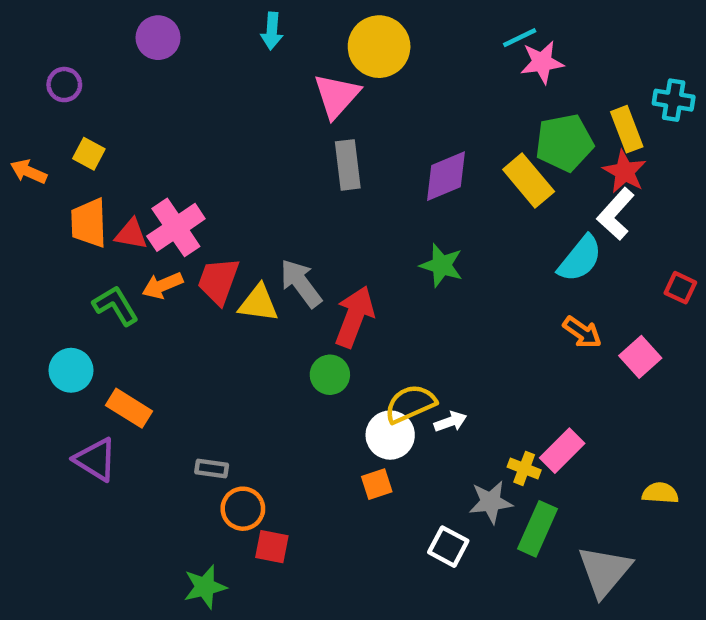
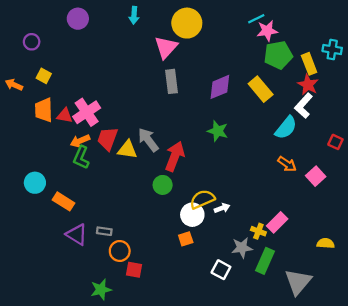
green pentagon: (564, 143) -> (278, 55), moved
green L-shape: (116, 306) -> (81, 157), moved, turned -125
purple triangle: (96, 460) -> (77, 234), moved

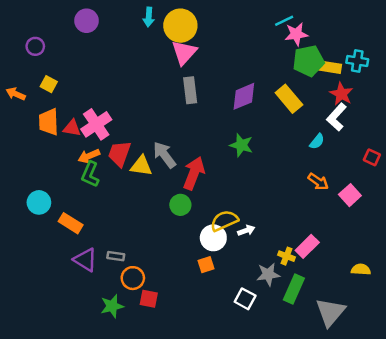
yellow circle: (187, 23) -> (180, 26), moved
cyan cross: (332, 49) -> (357, 61), moved
yellow rectangle: (309, 64) -> (329, 67), moved, turned -60
cyan semicircle: (286, 128) -> (317, 141), size x0.6
green star: (101, 290) -> (112, 306), moved

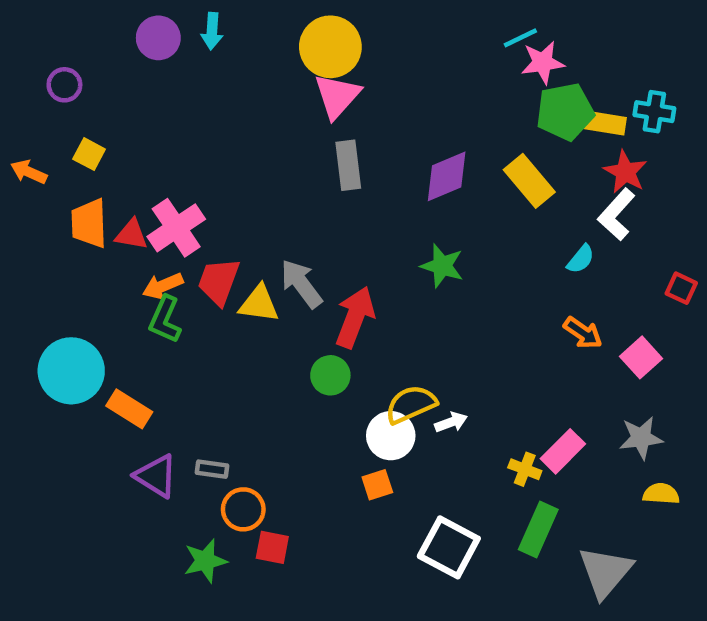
cyan arrow: (149, 17) -> (212, 31), moved
cyan circle: (39, 202) -> (71, 371), size x1.5
gray star: (268, 274) -> (641, 438), moved
white square: (245, 299) -> (449, 547), size x1.5

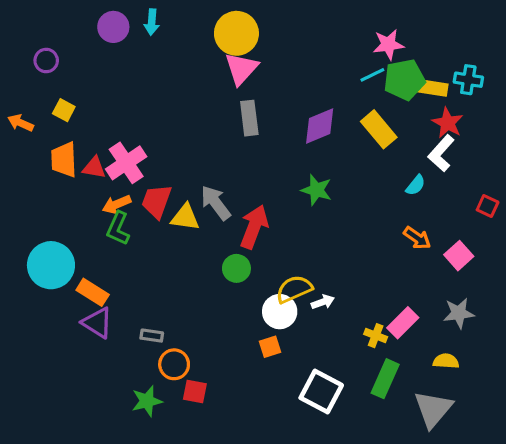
cyan line: (520, 38) -> (372, 75), moved
purple triangle: (156, 476) -> (97, 323), moved
yellow semicircle: (661, 494) -> (446, 361), moved

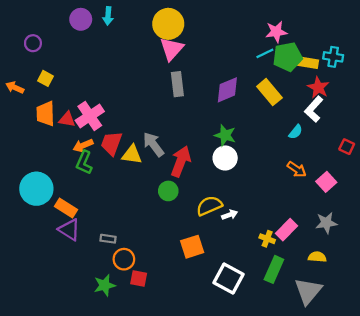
white circle: (280, 312) -> (225, 158), moved
orange square: (270, 347) -> (192, 247), size x1.5

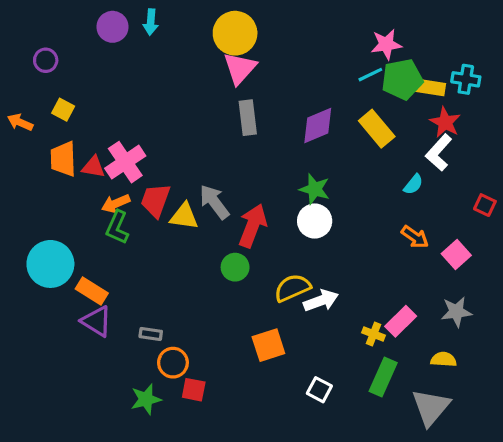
white arrow: (230, 215) -> (321, 301), size x1.5
white square: (228, 279) -> (319, 390), size x0.6

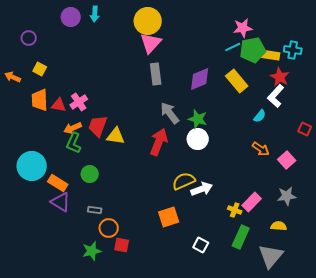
pink cross: (125, 162) -> (79, 102), size x0.7
gray arrow: (214, 202) -> (170, 113), moved
green circle: (235, 267) -> (90, 174), moved

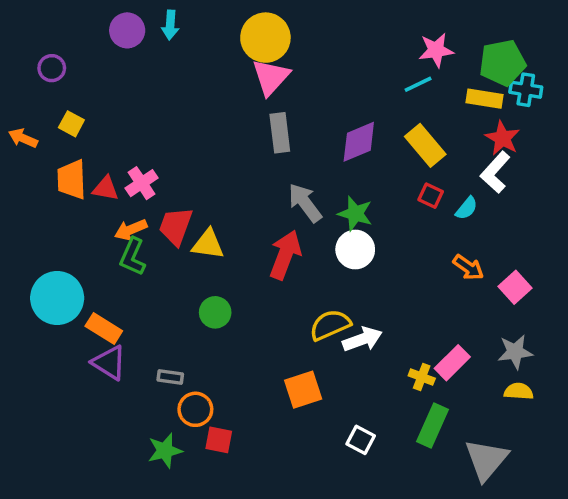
green pentagon: (253, 50) -> (502, 63), moved
red square: (305, 129) -> (431, 196), moved
green circle: (90, 174) -> (215, 312), moved
yellow semicircle: (279, 226) -> (519, 391), moved

